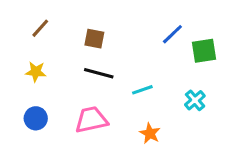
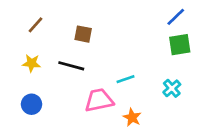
blue line: (172, 34) -> (176, 17), moved
black line: (99, 73) -> (71, 66), moved
pink trapezoid: (91, 120) -> (99, 100), moved

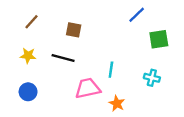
blue line: (176, 17) -> (137, 15), moved
cyan line: (125, 79) -> (111, 70), turned -63
cyan cross: (172, 88) -> (152, 78), turned -35

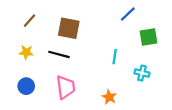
brown square: (74, 30) -> (69, 28), size x1.5
cyan line: (111, 70) -> (115, 57), moved
pink trapezoid: (88, 88) -> (66, 87), moved, turned 95

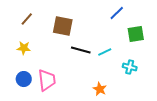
black line: (59, 54) -> (81, 50), moved
cyan line: (115, 57) -> (105, 52), turned 56
pink trapezoid: (66, 87) -> (47, 80), moved

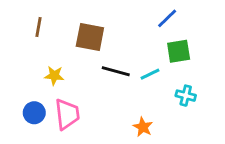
brown line: (27, 19) -> (38, 27), turned -32
green square: (136, 34) -> (179, 51), moved
yellow star: (24, 48) -> (54, 76), moved

